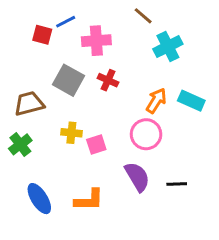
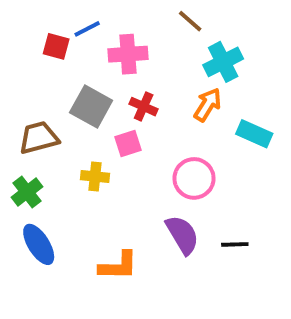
orange arrow: (156, 101) -> (208, 105), moved
pink square: (96, 144) -> (128, 143), moved
blue ellipse: (39, 199) -> (39, 244), moved

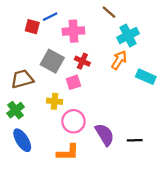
pink circle: (194, 178) -> (73, 121), moved

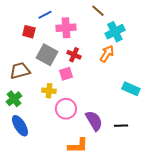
red square: (32, 27) -> (29, 32), moved
cyan rectangle: (146, 77) -> (131, 89), moved
orange L-shape: (68, 152) -> (78, 146), moved

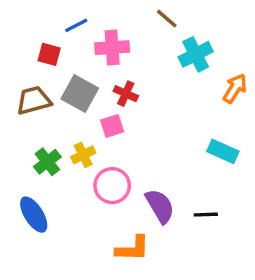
orange arrow: (107, 54) -> (235, 88), moved
brown trapezoid: (20, 71) -> (34, 100), moved
yellow cross: (49, 91) -> (83, 155), turned -32
green cross: (14, 99) -> (47, 162), moved

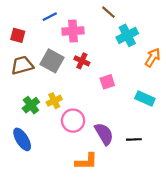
red square: (49, 54) -> (18, 35), moved
pink square: (112, 126) -> (107, 82), moved

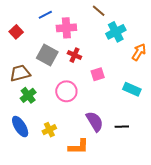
red square: (18, 35) -> (16, 32), turned 32
brown trapezoid: (22, 65) -> (20, 73), moved
yellow cross: (54, 101) -> (49, 130), moved
pink circle: (73, 121) -> (66, 91), moved

